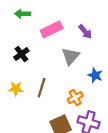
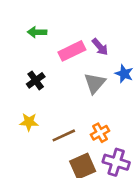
purple arrow: (85, 32) -> (100, 47), moved
blue star: (95, 75) -> (124, 74), moved
brown line: (42, 88) -> (64, 135), moved, turned 48

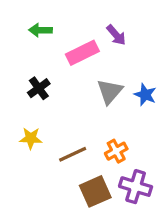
purple arrow: (100, 47) -> (116, 35), moved
blue star: (124, 74) -> (145, 95), moved

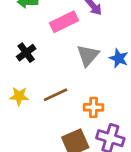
orange cross: (116, 151) -> (93, 107), turned 30
brown line: (73, 154) -> (56, 95), moved

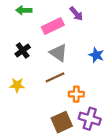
gray triangle: (88, 55) -> (58, 53), moved, turned -36
brown line: (56, 95) -> (55, 77), moved

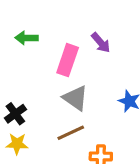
pink rectangle: (53, 26) -> (68, 60), turned -45
black cross: (23, 51) -> (15, 114), moved

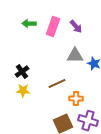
pink rectangle: (68, 60) -> (53, 27), moved
gray triangle: (75, 98) -> (75, 56), moved, turned -36

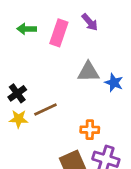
purple arrow: (76, 27) -> (90, 22), moved
brown line: (57, 84) -> (45, 110), moved

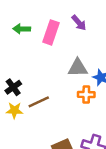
orange cross: (90, 130) -> (86, 95), moved

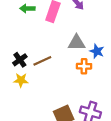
brown line: (39, 102) -> (42, 61), moved

